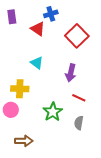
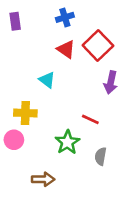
red triangle: (38, 29) -> (66, 49), moved
purple arrow: (71, 73) -> (111, 82), moved
red line: (79, 98) -> (90, 119), moved
brown arrow: (24, 141) -> (43, 179), moved

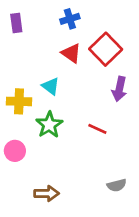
yellow cross: (25, 113) -> (19, 101), moved
green star: (67, 142) -> (49, 125), moved
gray semicircle: (101, 156) -> (117, 185), moved, turned -114

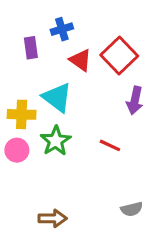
blue cross: (70, 19) -> (62, 29), moved
purple rectangle: (16, 23) -> (31, 48), moved
cyan triangle: (51, 86) -> (57, 97), size x1.5
pink circle: (15, 151) -> (17, 150), moved

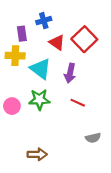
purple arrow: (135, 100) -> (70, 73), moved
yellow cross: (22, 114) -> (15, 56), moved
green star: (56, 141) -> (39, 99), turned 30
gray semicircle: (132, 209) -> (93, 138), moved

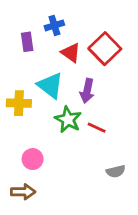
yellow cross: (15, 56) -> (19, 103), moved
green star: (39, 99) -> (68, 120), moved, turned 30
pink circle: (12, 106) -> (33, 159), moved
brown arrow: (37, 154) -> (23, 192), moved

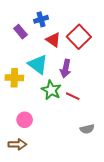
purple rectangle: (27, 42) -> (21, 32), turned -32

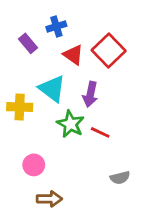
brown arrow: (17, 144) -> (49, 199), moved

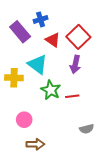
purple rectangle: (28, 43) -> (20, 32), size x1.5
purple arrow: (90, 94) -> (75, 64), moved
red line: (100, 132) -> (72, 96), turned -32

